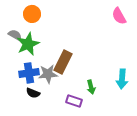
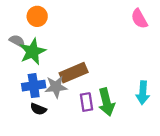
brown rectangle: (63, 62) -> (74, 73), turned 40
green arrow: (91, 87) -> (106, 102), size x1.6
purple rectangle: (74, 101) -> (86, 102), moved, turned 63

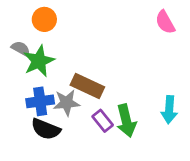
brown rectangle: (74, 73) -> (87, 86), turned 48
purple rectangle: (86, 102) -> (103, 121), turned -30
black semicircle: (38, 109) -> (46, 129), size x1.5

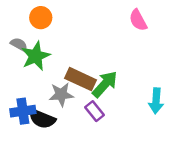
pink semicircle: (165, 22) -> (138, 20), moved
blue cross: (40, 101) -> (23, 111), moved
green arrow: (126, 121) -> (105, 84), moved, turned -124

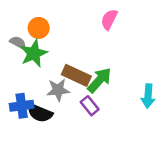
orange circle: (41, 18) -> (39, 28), moved
pink semicircle: (138, 20) -> (109, 19), moved, turned 55

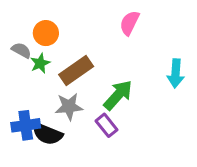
green star: (34, 53) -> (40, 63), size x0.6
brown rectangle: (76, 75) -> (76, 71), moved, turned -60
cyan arrow: (148, 96) -> (176, 73), moved

